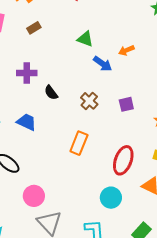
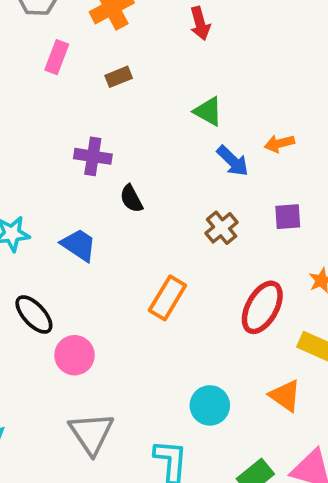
brown cross: (89, 101) -> (222, 228), moved
purple square: (126, 104) -> (288, 217), moved
red ellipse: (123, 160) -> (262, 307), moved
pink circle: (34, 196) -> (75, 355), moved

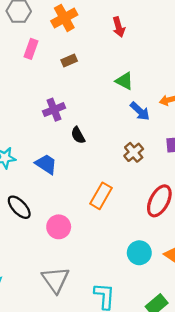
purple cross: (93, 156) -> (54, 110), turned -30
pink circle: (75, 355) -> (59, 227), moved
cyan circle: (210, 405) -> (139, 253), moved

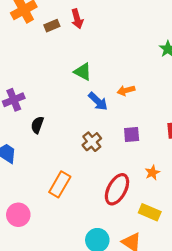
brown rectangle: (69, 60) -> (52, 26), moved
black semicircle: (78, 135) -> (37, 125), turned 49

